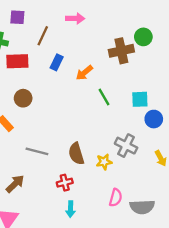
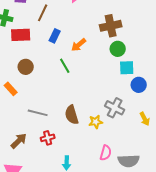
green circle: (143, 37) -> (118, 49), moved
green line: (104, 97) -> (65, 66), moved
red cross: (65, 183) -> (48, 138), moved

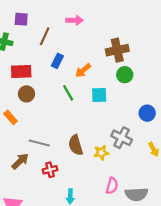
red rectangle: (21, 35) -> (21, 71), moved
cyan square: (127, 68) -> (99, 95), moved
brown arrow: (19, 141) -> (20, 161), moved

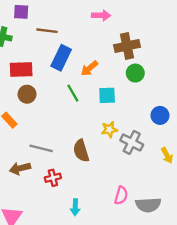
pink arrow: (75, 20) -> (101, 15), moved
brown line: (45, 36) -> (47, 31), turned 72
blue rectangle: (57, 61) -> (61, 58), size x1.5
yellow star: (101, 153) -> (109, 130), moved
brown arrow: (20, 161) -> (20, 168), turned -150

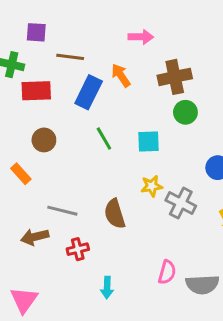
orange arrow: (89, 68) -> (121, 75), moved, turned 96
red rectangle: (21, 70) -> (36, 91), moved

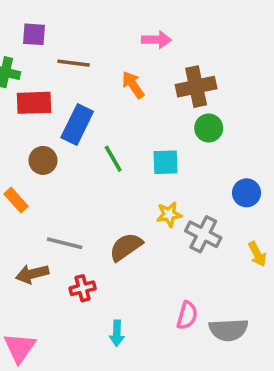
blue rectangle: (89, 92) -> (77, 124), moved
brown semicircle: (115, 214) -> (126, 247), turned 72

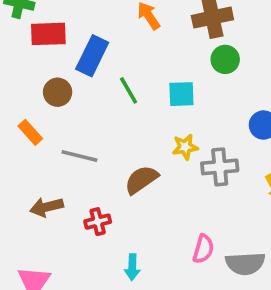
gray cross: (203, 234) -> (220, 167), turned -32
gray line: (65, 243) -> (79, 156), moved

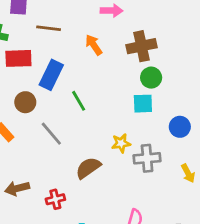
cyan square: (181, 94) -> (143, 104), moved
gray line: (79, 156) -> (51, 134), moved, turned 36

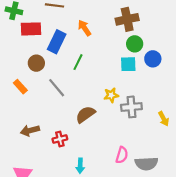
orange arrow: (94, 45) -> (84, 28), moved
green line: (79, 101) -> (78, 62), turned 56
blue circle: (180, 127) -> (153, 59), moved

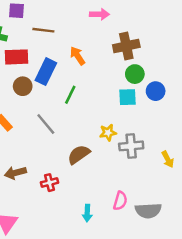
brown circle: (36, 63) -> (23, 86), moved
cyan arrow: (80, 166) -> (87, 213), moved

